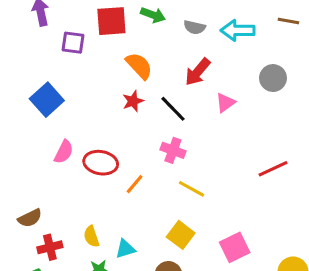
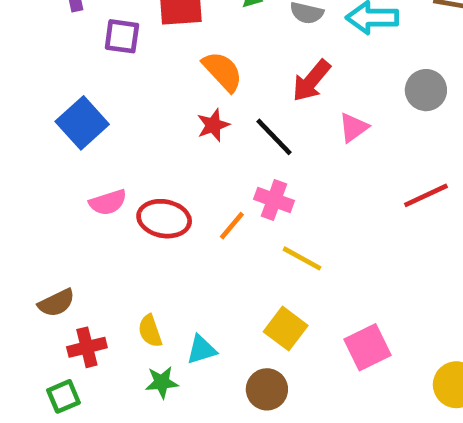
pink semicircle: (64, 152) -> (108, 202), turned 45
red line: (273, 169) -> (426, 195), moved
orange line: (135, 184) -> (232, 226), moved

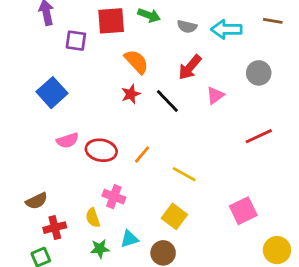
pink cross: (274, 200) -> (114, 197), moved
pink square: (367, 347) -> (243, 211), moved
cyan triangle: (201, 350) -> (129, 239), moved

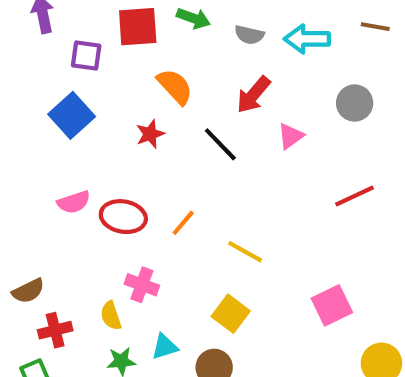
blue square: (52, 93) -> (72, 115), moved
red star: (131, 94) -> (150, 134), moved

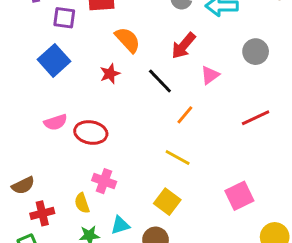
orange line: (183, 223) -> (185, 115), moved

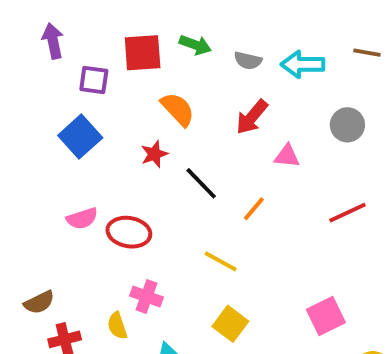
pink triangle: (210, 75) -> (287, 156), turned 42
black line: (160, 81) -> (201, 183), moved
yellow line: (178, 157) -> (221, 261), moved

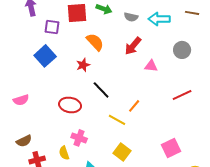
black line: (201, 183) -> (101, 90), moved
orange line: (254, 209) -> (134, 106), moved
pink semicircle: (82, 218) -> (21, 100), moved

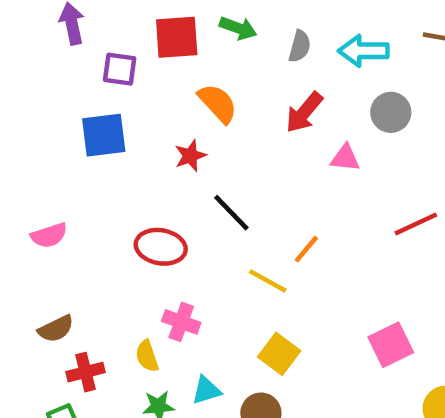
gray semicircle: (131, 17) -> (300, 46), turned -88
gray circle: (182, 50) -> (391, 112), moved
blue square: (45, 56) -> (104, 135), turned 35

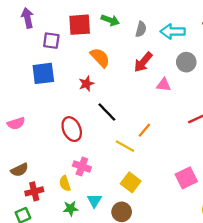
red ellipse: (161, 247) -> (72, 129), turned 55
cyan triangle: (206, 390) -> (94, 201), turned -42

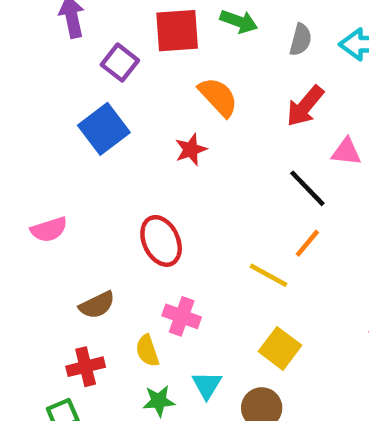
purple square: (51, 41) -> (120, 63), turned 30
blue square: (43, 73) -> (104, 129), turned -30
black line: (107, 112) -> (307, 188), moved
brown semicircle: (20, 170) -> (97, 305), moved

